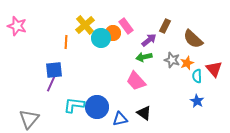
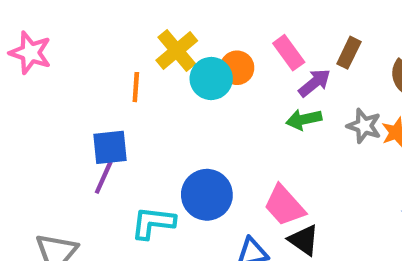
pink rectangle: (126, 26) -> (289, 53), moved
pink trapezoid: (136, 81) -> (284, 206), moved
blue circle: (97, 107) -> (207, 195), moved

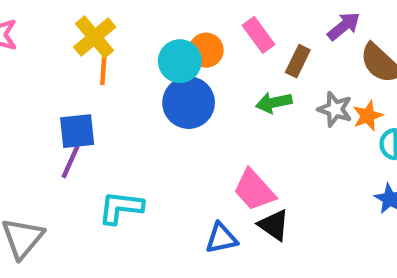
yellow cross: (177, 51) -> (95, 37), moved
brown rectangle: (349, 53) -> (298, 61), moved
purple arrow: (315, 83) -> (344, 26), moved
blue circle: (207, 195) -> (189, 103), moved

